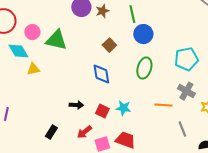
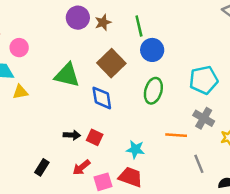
green triangle: (56, 40) -> (67, 75), moved
brown square: (109, 45) -> (111, 63), size x1.6
cyan star: (123, 108) -> (135, 149), moved
red square: (102, 111) -> (95, 137), moved

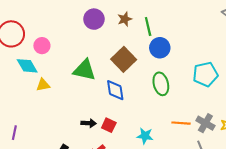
brown star: (103, 22) -> (125, 19), moved
green ellipse: (153, 91) -> (161, 84), turned -30
gray cross: (204, 118) -> (205, 123), moved

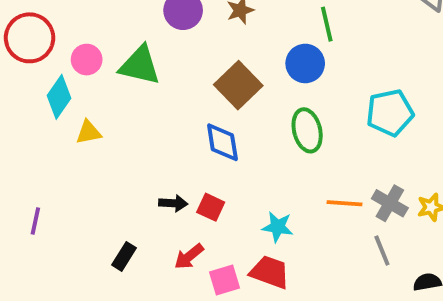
green line: (148, 27) -> (327, 24), moved
cyan diamond: (27, 66) -> (59, 97), turned 65
green triangle: (84, 70) -> (140, 65), moved

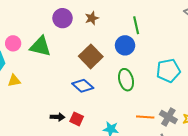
blue diamond: (222, 142) -> (83, 86), turned -40

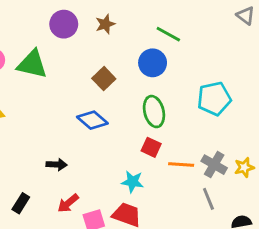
green line: (136, 25) -> (168, 34), turned -48
brown square: (91, 56) -> (104, 79), size x0.7
red square: (77, 119) -> (151, 147), moved

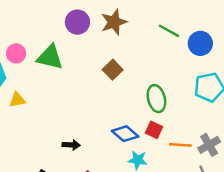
brown star: (105, 24) -> (114, 22), size x1.5
blue circle: (153, 63) -> (200, 43), moved
blue diamond: (92, 120) -> (125, 134), moved
gray cross: (214, 165) -> (209, 145), turned 30

